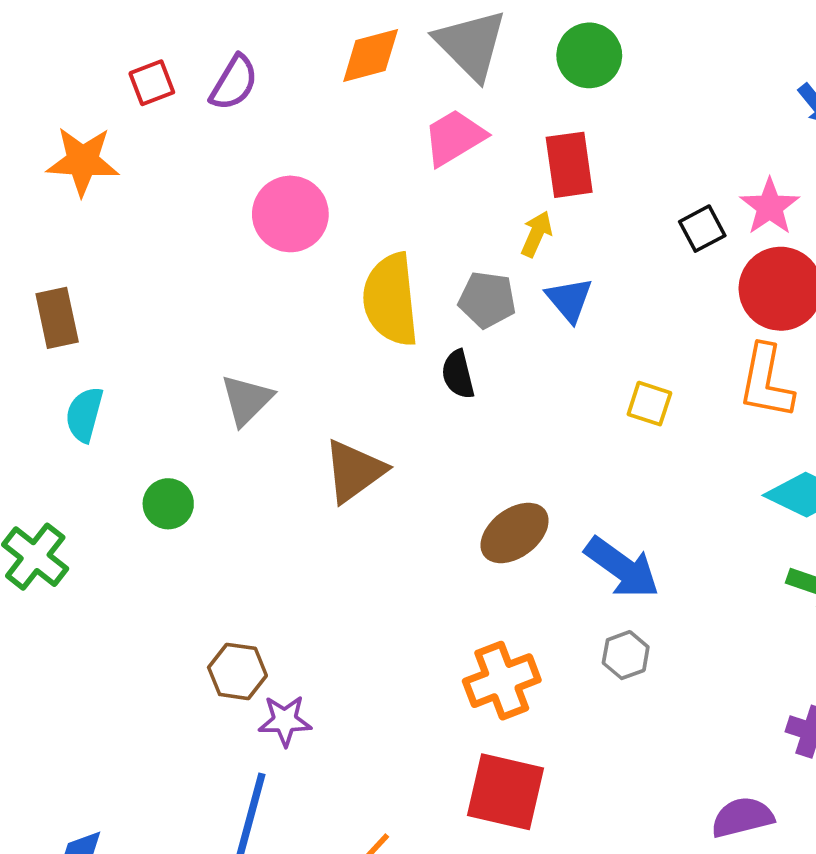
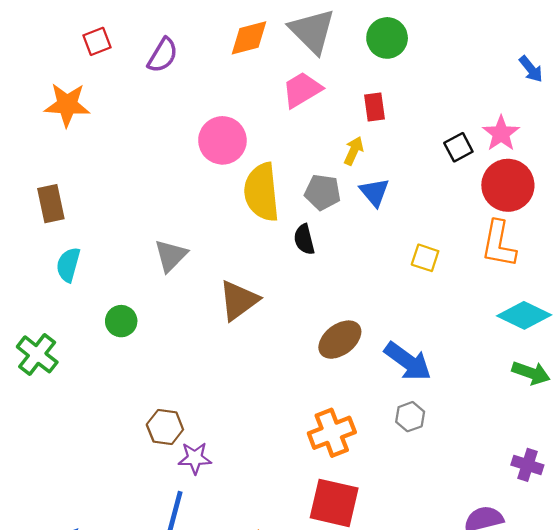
red square: (152, 83) -> (97, 41), moved
red rectangle: (569, 165) -> (374, 107), size x0.7
pink circle: (290, 214) -> (222, 140), moved

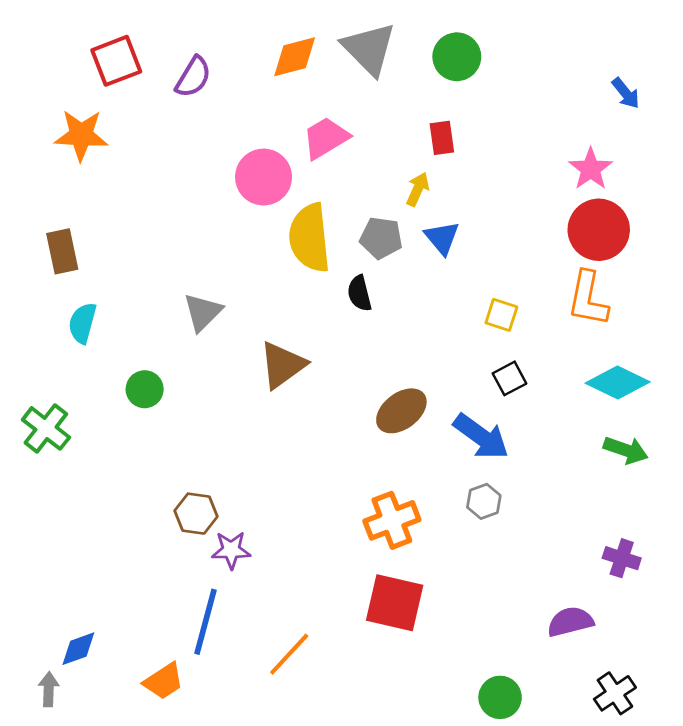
red square: (97, 41) -> (116, 61), size x1.5
pink trapezoid: (302, 90) -> (326, 138), moved
black square: (458, 147) -> (510, 378), moved

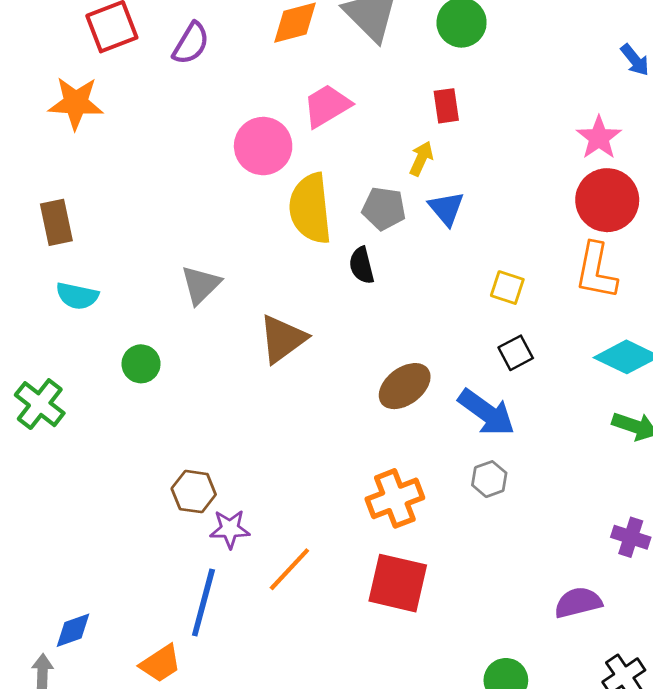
cyan semicircle: (82, 323) -> (77, 296), turned -93
orange line: (289, 654) -> (289, 569), moved

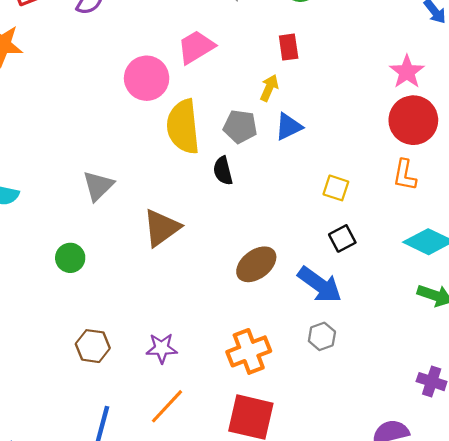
blue triangle: (446, 208) -> (289, 127), turned 44
orange L-shape: (596, 271) -> (405, 175), size x0.7
green circle: (141, 364) -> (70, 258), moved
purple star: (230, 529) -> (162, 348), moved

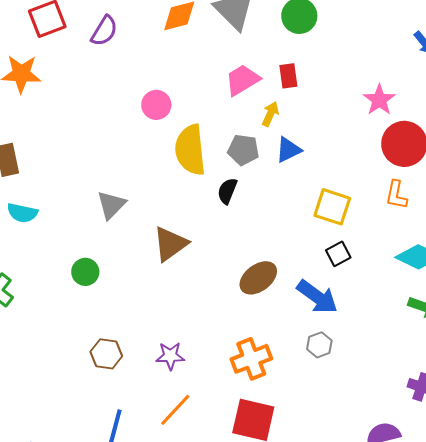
pink trapezoid: (196, 47) -> (242, 80), moved
pink star: (407, 72) -> (379, 100), moved
pink circle: (147, 78) -> (156, 105), size x0.7
black semicircle: (223, 171) -> (227, 191), turned 36
yellow square: (336, 188) -> (332, 207), size x1.5

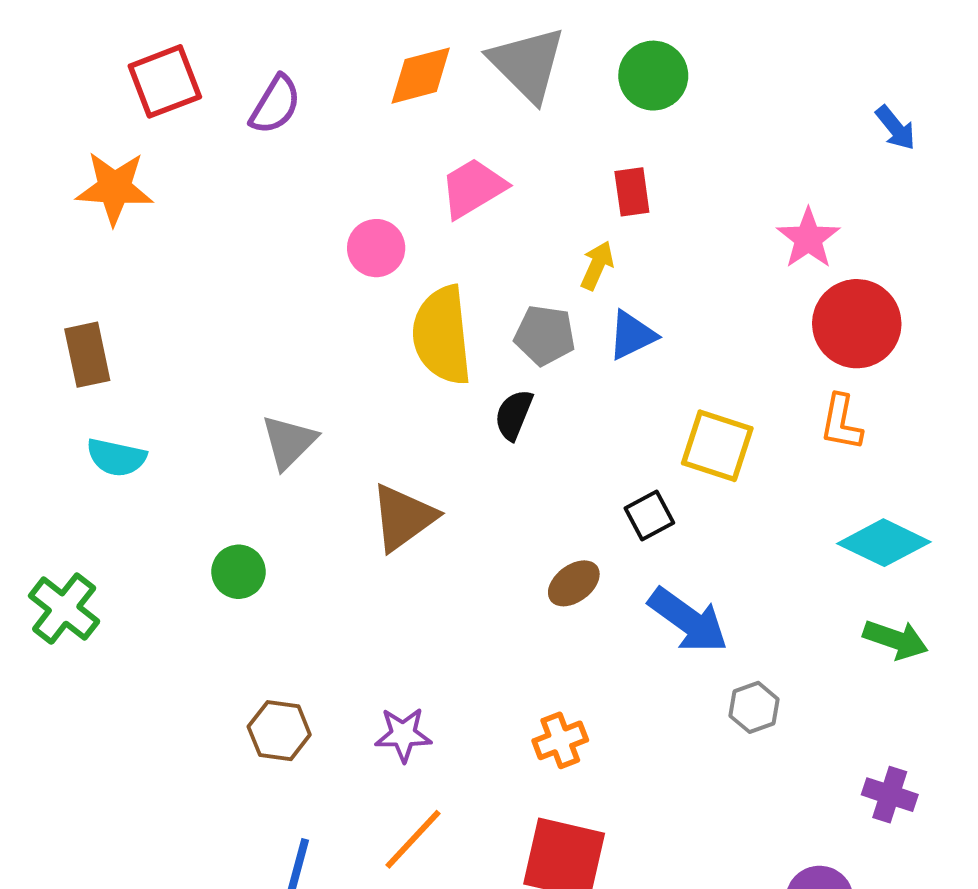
pink trapezoid: (242, 80) -> (473, 188), moved
black square: (338, 254) -> (649, 516), moved
brown ellipse: (258, 278) -> (574, 583), size x0.7
gray hexagon: (319, 345) -> (754, 707), moved
orange cross: (251, 359) -> (560, 740), size x0.7

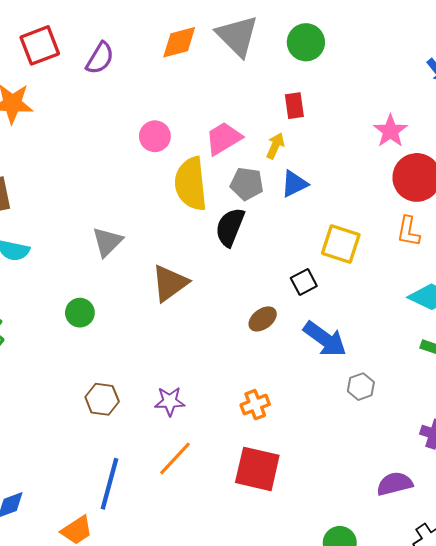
pink trapezoid: (473, 188) -> (224, 138), moved
black semicircle: (514, 415) -> (230, 227), size x1.4

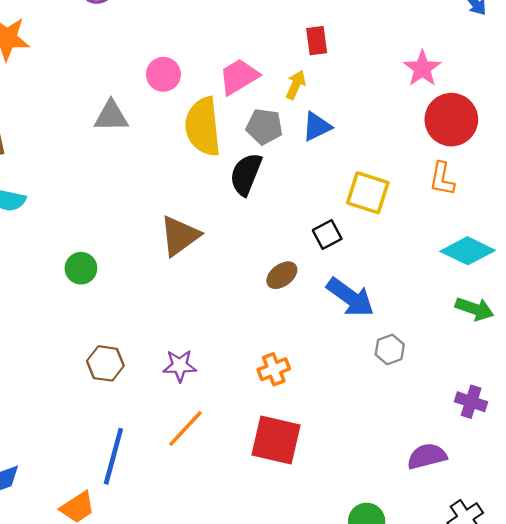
gray triangle: (107, 242) -> (111, 116), moved, turned 44

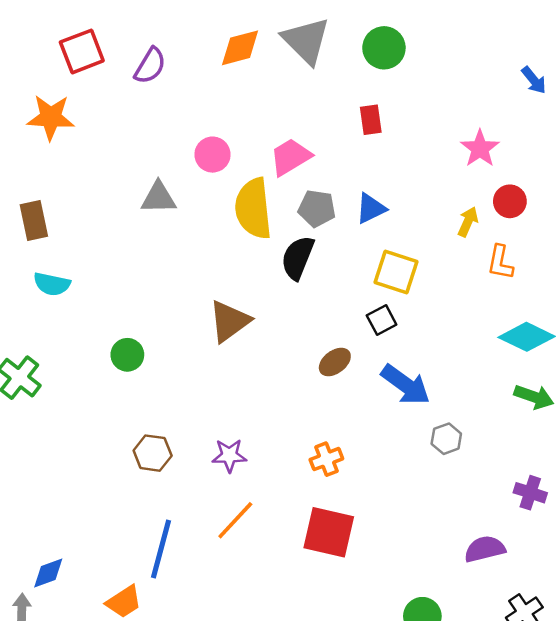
yellow arrow: (296, 85) -> (468, 222), moved
red circle: (451, 120) -> (510, 201), size x0.6
yellow square: (368, 193) -> (396, 272), moved

